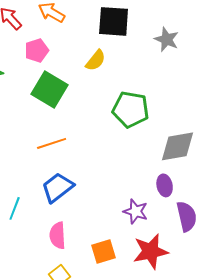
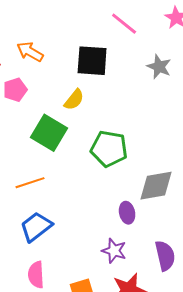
gray star: (167, 39) -> (159, 67), moved
green square: (50, 89) -> (49, 133), moved
purple ellipse: (165, 185) -> (127, 213), moved

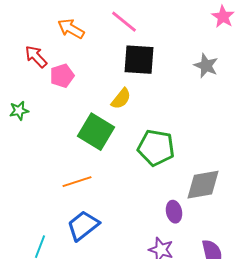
pink line: (124, 24) -> (124, 22), moved
orange arrow: (30, 52) -> (71, 29), moved
pink pentagon: (15, 90) -> (62, 76), moved

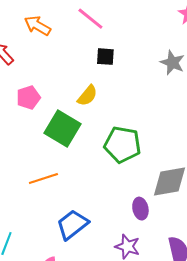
black square: (139, 60) -> (105, 57), size x0.6
pink pentagon: (62, 76) -> (28, 98), moved
blue trapezoid: (83, 226) -> (72, 225), moved

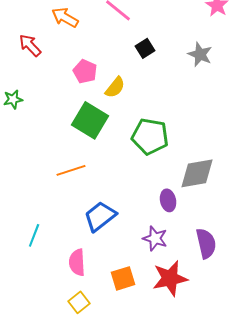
black square: (105, 57) -> (145, 48), moved, turned -36
pink pentagon: (28, 98) -> (85, 71), moved, turned -30

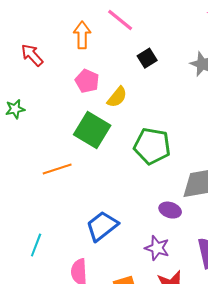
orange arrow: (65, 17) -> (82, 35), moved, turned 60
orange line: (71, 170) -> (57, 169), moved
purple ellipse: (168, 200) -> (170, 210), turned -60

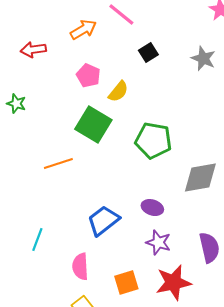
orange arrow: (82, 35) -> (83, 30), turned 60
red arrow: (32, 55) -> (33, 50), turned -55
green star: (15, 109) -> (16, 104), turned 30
purple ellipse: (170, 210) -> (152, 208), moved

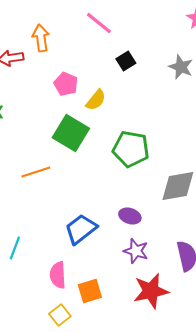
orange arrow: (83, 30) -> (41, 38), moved, turned -68
orange square: (126, 283) -> (90, 291), moved

